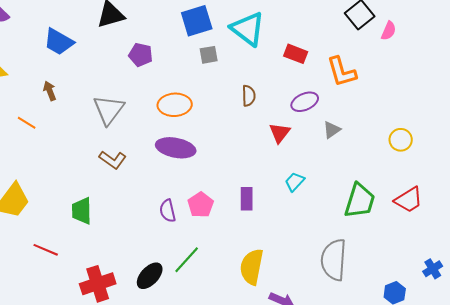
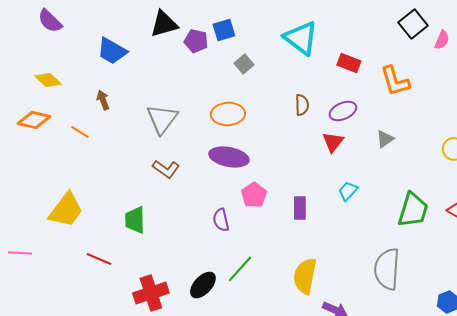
blue square: (197, 21) -> (224, 30), moved, size x0.7
purple pentagon: (141, 55) -> (196, 41), moved
gray square: (209, 55) -> (244, 64), moved, turned -30
purple ellipse: (305, 102) -> (343, 111), moved
pink pentagon: (201, 205) -> (254, 195), moved

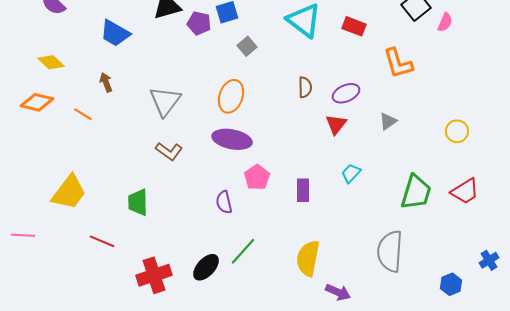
red rectangle: (349, 63) -> (354, 26), moved
orange ellipse: (228, 114) -> (231, 96), turned -68

